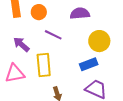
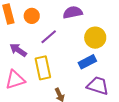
purple line: (53, 35) -> (49, 37), turned -60

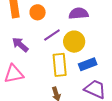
yellow circle: (95, 38) -> (74, 42), moved
yellow rectangle: (43, 68) -> (60, 65), moved

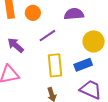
yellow circle: (74, 42) -> (94, 41), moved

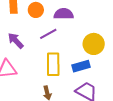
purple semicircle: (74, 14) -> (64, 14), moved

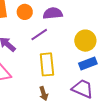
blue rectangle: (81, 66) -> (88, 64), moved

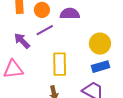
purple line: (39, 35) -> (45, 30), moved

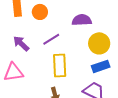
purple semicircle: (70, 14) -> (82, 20), moved
purple line: (45, 30) -> (51, 39), moved

